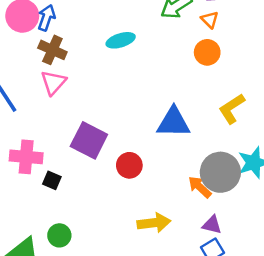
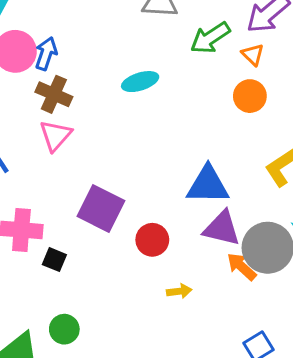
yellow arrow: (154, 223) -> (179, 291), moved, size x0.6
purple triangle: (212, 225) -> (222, 228), moved, size x1.5

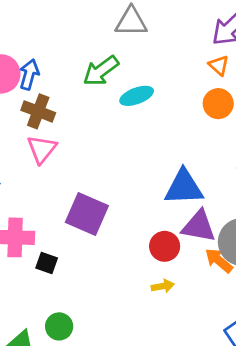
green arrow: (210, 38) -> (101, 71), moved
cyan ellipse: (140, 82) -> (137, 96), moved
red circle: (152, 240) -> (165, 246), moved

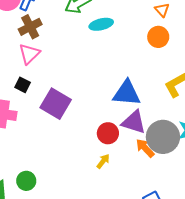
brown cross: (38, 111) -> (30, 27), turned 35
black square: (47, 263) -> (23, 85), moved
yellow arrow: (163, 286) -> (103, 161), turned -49

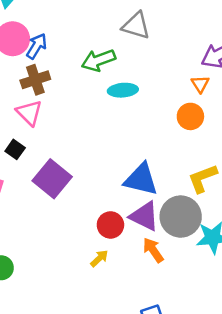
pink triangle: (29, 54) -> (29, 113), turned -40
gray circle: (163, 137) -> (181, 217), moved

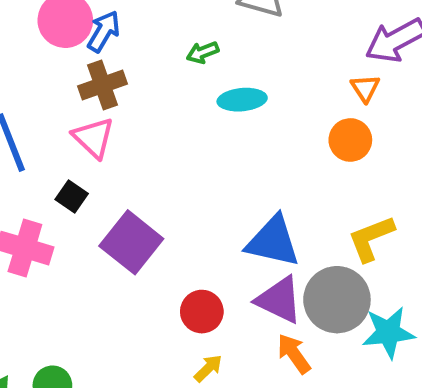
green arrow: (98, 60) -> (203, 52), size x0.6
red circle: (110, 225) -> (202, 312), moved

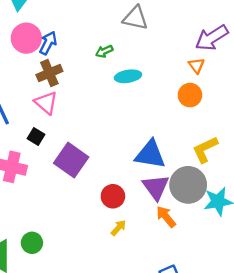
purple triangle: (279, 300) -> (156, 187), turned 32

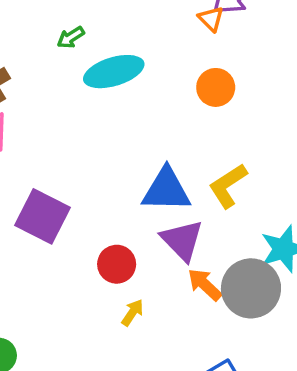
orange triangle: (196, 66) -> (211, 19), moved
cyan ellipse: (128, 76) -> (114, 72), size x1.4
yellow L-shape: (205, 149) -> (228, 186), moved
gray circle: (188, 185) -> (251, 288), moved

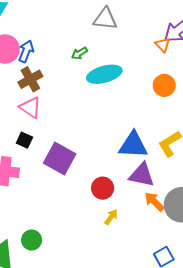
purple triangle: (182, 240) -> (142, 175), turned -36

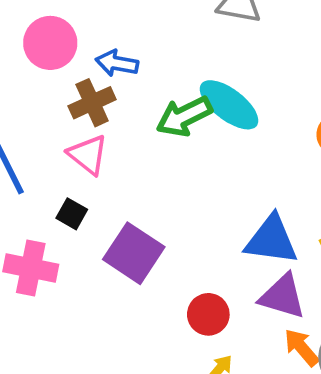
blue arrow: (26, 51) -> (117, 63), moved, turned -105
green arrow: (79, 53) -> (184, 116), moved, size x1.8
cyan ellipse: (104, 74) -> (229, 105), turned 48

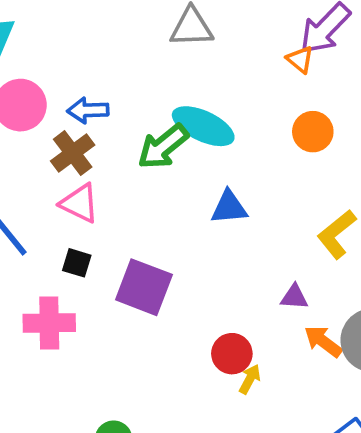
blue triangle: (271, 240) -> (229, 207), moved, size x0.7
purple triangle: (282, 296) -> (294, 297), size x0.6
red circle: (208, 314) -> (232, 354), moved

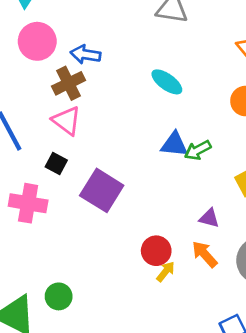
cyan ellipse: (203, 126) -> (167, 82), size x0.7
green arrow: (163, 147) -> (198, 150), moved, size x0.7
orange arrow: (323, 341) -> (205, 254), moved

